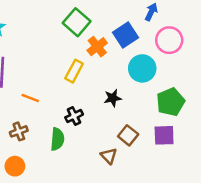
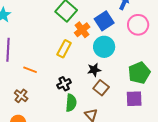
cyan circle: (142, 68) -> (104, 47), moved
brown cross: (19, 131) -> (21, 96), turned -32
brown square: (128, 135) -> (101, 88), moved
green semicircle: (57, 139) -> (71, 103), moved

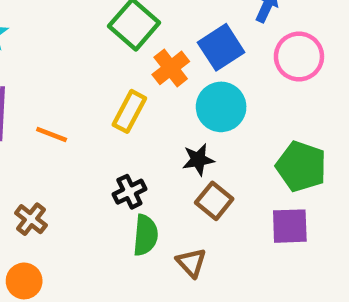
orange line: (30, 70) -> (52, 134), moved
green pentagon: (139, 73) -> (301, 166), turned -30

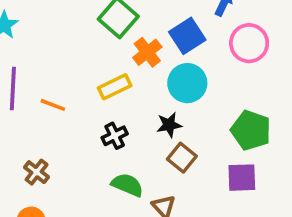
yellow rectangle: (129, 111) -> (115, 87), turned 36
black cross: (129, 192) -> (115, 136), moved
green semicircle: (145, 235) -> (127, 185), turned -72

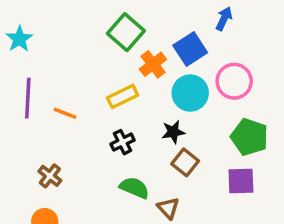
pink circle: (249, 43) -> (234, 81), moved

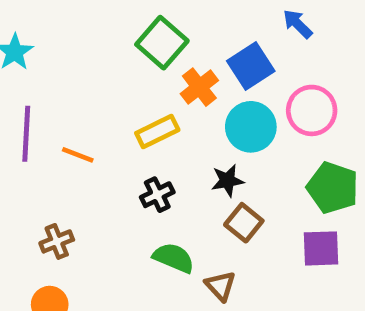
blue arrow: (224, 19) -> (298, 24), turned -70
brown cross: (50, 176) -> (57, 241), turned 30

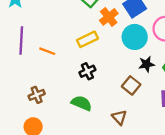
black star: (227, 181) -> (146, 64), moved
green semicircle: (174, 258) -> (82, 103), moved

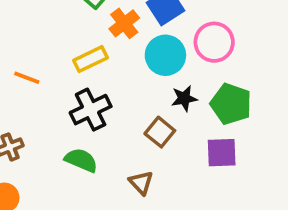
black cross: (87, 71) -> (91, 110), size x1.5

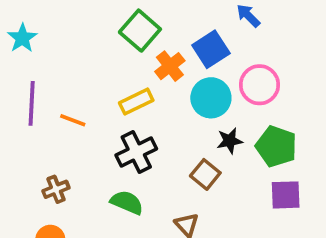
purple square: (222, 153) -> (286, 195), moved

